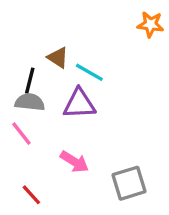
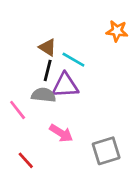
orange star: (150, 24) -> (117, 31), moved
black line: (30, 81) -> (48, 70), moved
gray semicircle: (30, 102) -> (43, 95), moved

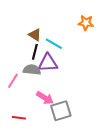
pink line: (18, 110) -> (13, 81), turned 70
gray square: (106, 151) -> (61, 111), moved
red line: (26, 160) -> (19, 118), turned -40

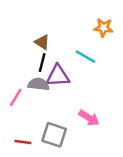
cyan line: (54, 44) -> (85, 57), moved
pink arrow: (45, 98) -> (89, 118), moved
gray square: (61, 111) -> (54, 135), moved, turned 35

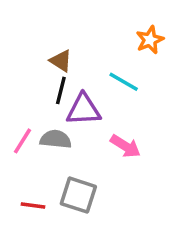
orange star: (103, 28) -> (150, 40), turned -30
gray semicircle: (39, 84) -> (56, 139), moved
pink arrow: (89, 118) -> (125, 146), moved

